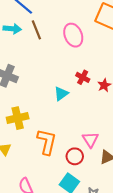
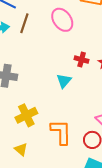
brown line: (36, 30) -> (24, 23), turned 54

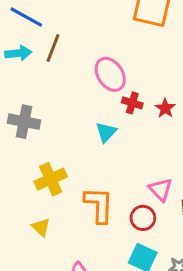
pink ellipse: (62, 20) -> (110, 74), moved

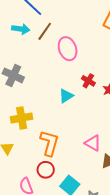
pink ellipse: (110, 74) -> (68, 49), moved
pink triangle: (161, 190) -> (93, 143), turned -30
red circle: (143, 218) -> (46, 170), moved

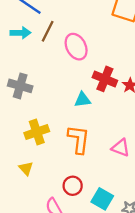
red cross: (88, 81) -> (105, 79), size x1.5
cyan triangle: (66, 96) -> (83, 100), turned 35
orange L-shape: (49, 143) -> (79, 139), moved

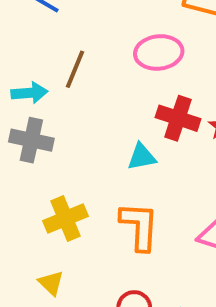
brown line: (48, 31) -> (75, 69), moved
cyan arrow: (20, 33) -> (29, 93), moved
pink ellipse: (76, 47) -> (159, 52), moved, turned -65

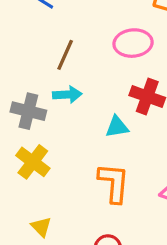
cyan arrow: (29, 93) -> (67, 95), moved
yellow cross: (65, 218) -> (33, 162), moved, turned -32

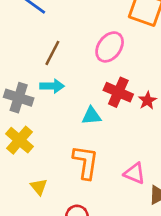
pink ellipse: (133, 43) -> (110, 47), turned -52
yellow triangle: (41, 227) -> (39, 187), moved

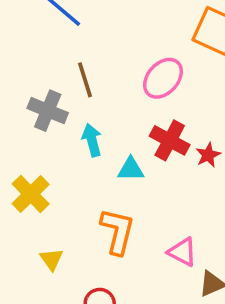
brown line: (52, 53) -> (85, 80), turned -50
cyan arrow: (52, 86) -> (92, 140), moved, turned -110
gray cross: (19, 98) -> (48, 111), moved

